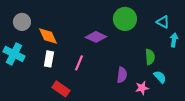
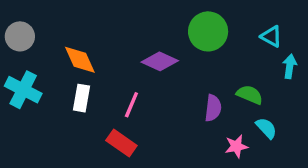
gray circle: (22, 22) -> (20, 36), moved
green semicircle: (150, 57) -> (250, 95), turned -63
purple semicircle: (122, 75) -> (213, 108), moved
red rectangle: (61, 89) -> (121, 143), moved

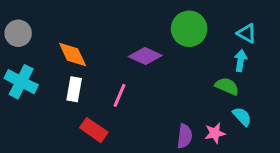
cyan arrow: (290, 66) -> (241, 61), moved
purple semicircle: (213, 108) -> (185, 136), moved
red rectangle: (121, 143) -> (94, 130), moved

